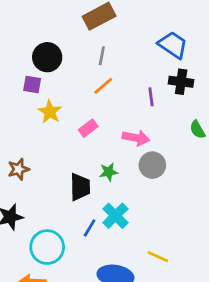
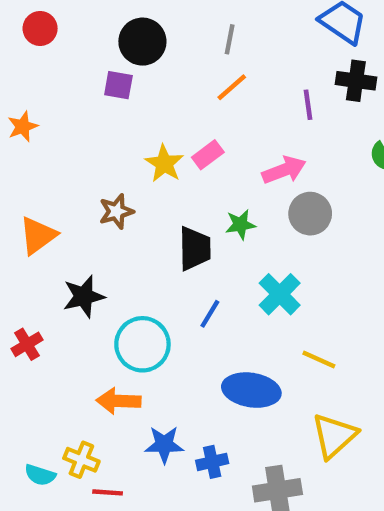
yellow star: (50, 112) -> (164, 164), moved
pink arrow: (136, 138) -> (284, 170), turned -32
brown star: (18, 169) -> (116, 211), moved
cyan cross: (115, 216) -> (280, 294), moved

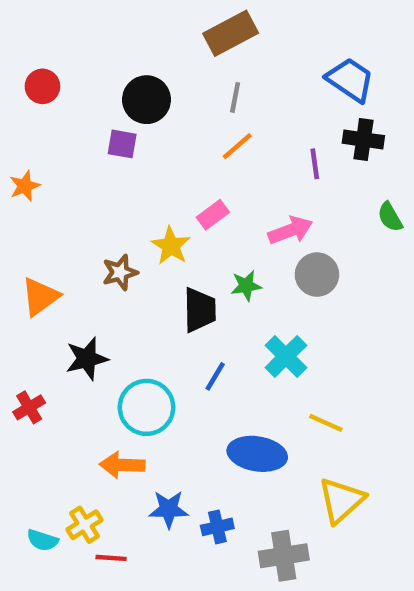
yellow star: (164, 164) -> (171, 246), moved
yellow cross: (81, 460) -> (85, 525), turned 36

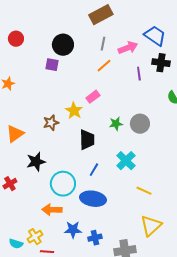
pink arrow: (290, 230) -> (128, 48), moved
green star: (246, 286) -> (116, 124), moved
blue ellipse: (257, 454) -> (93, 199), moved

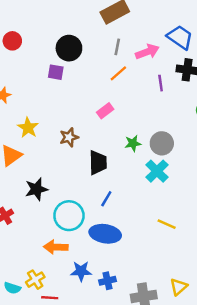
yellow star: (74, 111) -> (28, 128), moved
brown star: (51, 123) -> (69, 137), moved
cyan cross: (126, 161) -> (157, 171), moved
yellow triangle: (151, 226) -> (179, 287), moved, size x0.7

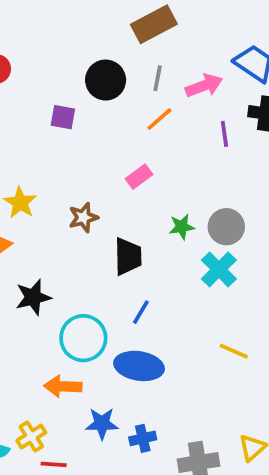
black circle: (69, 48) -> (106, 80), moved

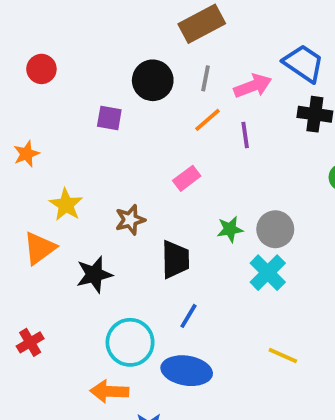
purple line: (224, 134) -> (245, 135), moved
black star: (33, 297) -> (94, 274), moved

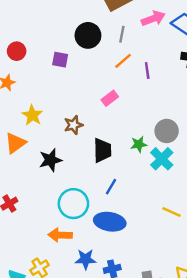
red circle: (41, 69) -> (17, 51), moved
pink arrow: (253, 86) -> (153, 18), moved
green star: (230, 229) -> (139, 144), moved

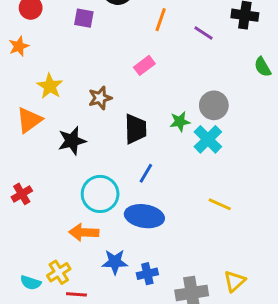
orange line: (123, 61) -> (161, 20), turned -30
purple line: (147, 71) -> (203, 33), moved, turned -49

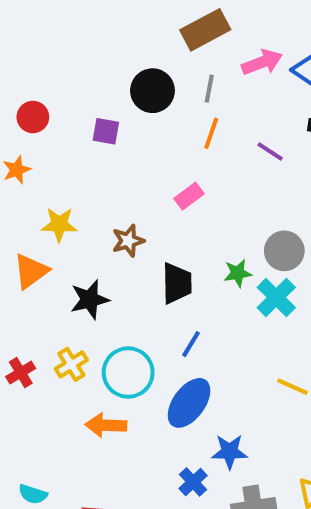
yellow star: (50, 86) -> (59, 224), turned -30
blue ellipse: (144, 216) -> (189, 403), turned -63
blue star: (115, 262) -> (230, 452), moved
yellow cross: (59, 272) -> (71, 364), moved
blue cross: (147, 274) -> (193, 482), turned -30

